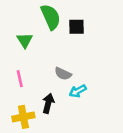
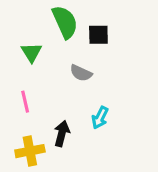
gray semicircle: (63, 74) -> (81, 73), moved
cyan arrow: (78, 91) -> (100, 118), turned -35

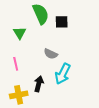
gray semicircle: (81, 73) -> (51, 54), moved
cyan arrow: (100, 118) -> (63, 74), size x1.5

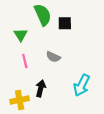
pink line: (16, 64) -> (25, 61), moved
cyan arrow: (63, 74) -> (82, 85), moved

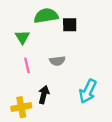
green semicircle: (43, 15) -> (46, 16), turned -75
gray semicircle: (53, 57) -> (57, 61), turned -32

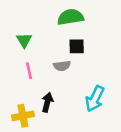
green semicircle: (46, 16) -> (70, 17), moved
black square: (70, 25) -> (77, 46), moved

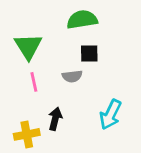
green triangle: (24, 40) -> (28, 46), size x1.5

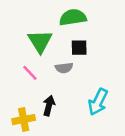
green triangle: (28, 46) -> (40, 41), moved
pink line: (34, 82) -> (30, 73), turned -30

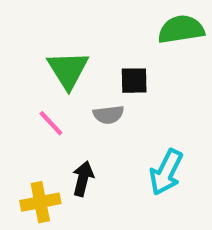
green semicircle: (73, 17) -> (181, 29), moved

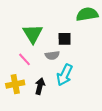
cyan arrow: (166, 172) -> (65, 75), moved
yellow cross: (40, 202) -> (15, 84), moved

